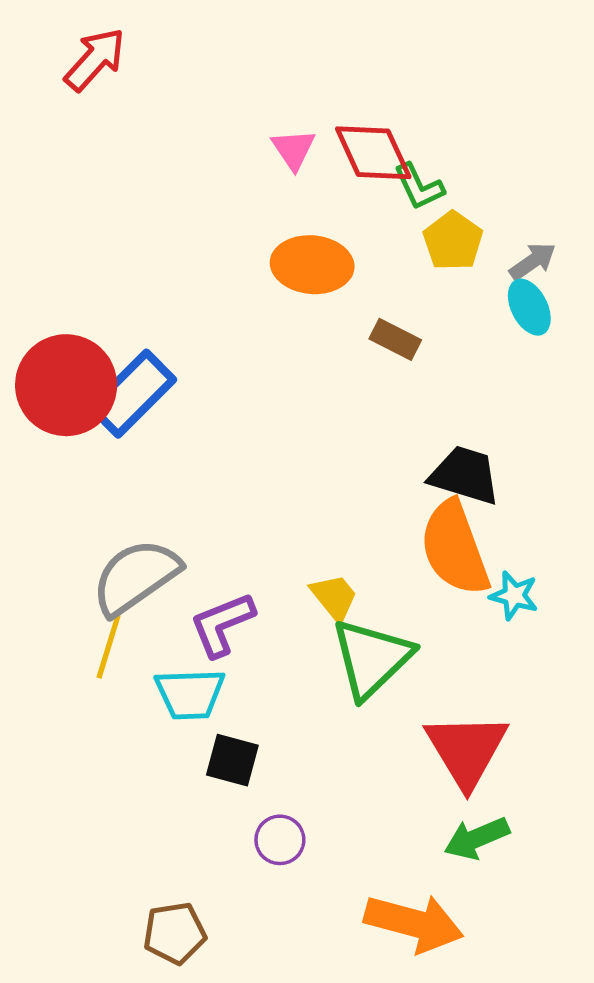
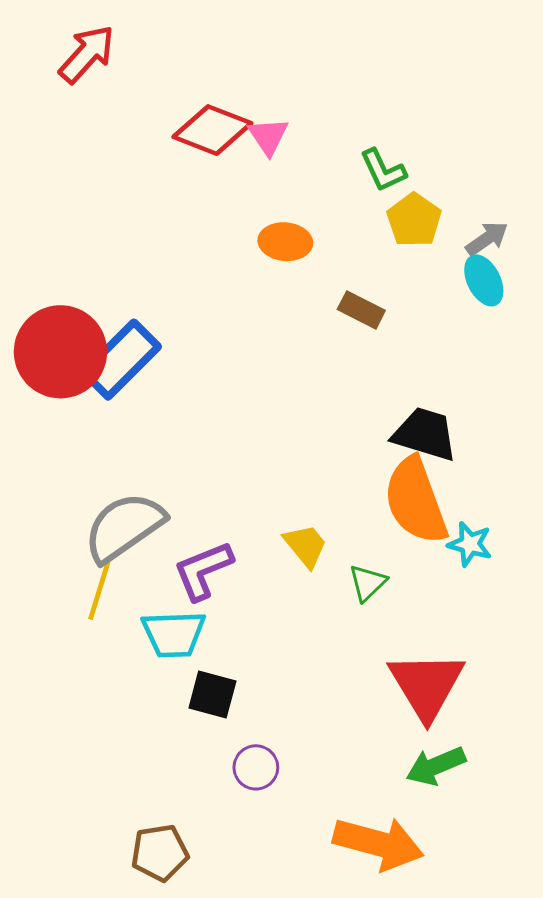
red diamond: (373, 153) -> (212, 130), moved, turned -44
orange ellipse: (312, 265) -> (285, 242), size x0.7
green triangle: (372, 658) -> (368, 583), moved, size x0.5

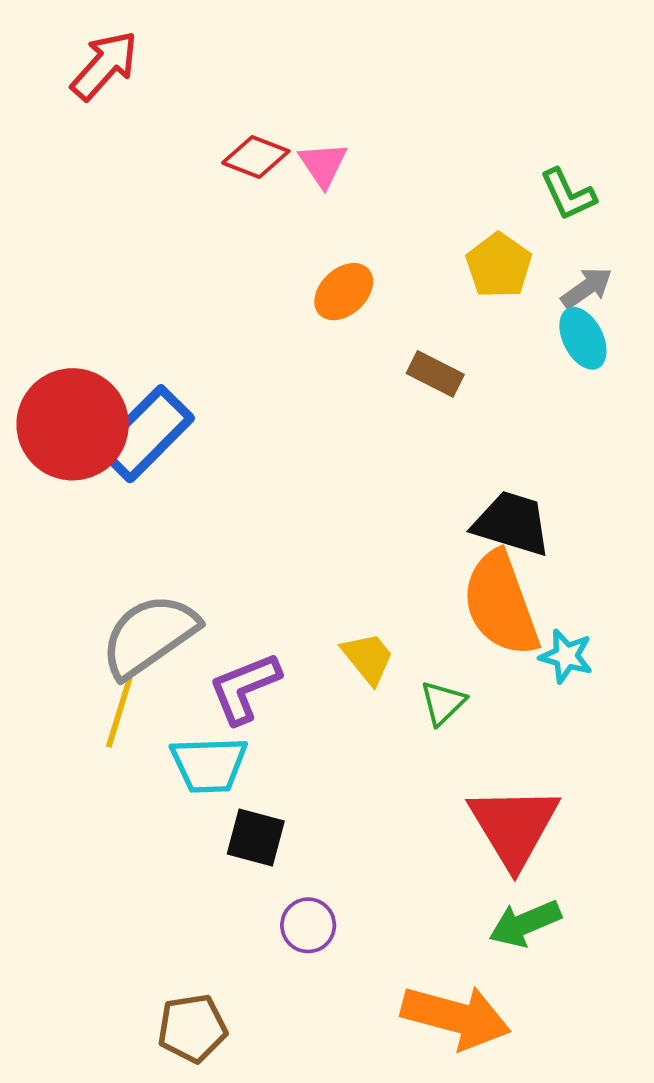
red diamond: (212, 130) -> (256, 157), size x0.7
green L-shape: (383, 170) -> (568, 194), moved
orange ellipse: (285, 242) -> (344, 292), turned -48

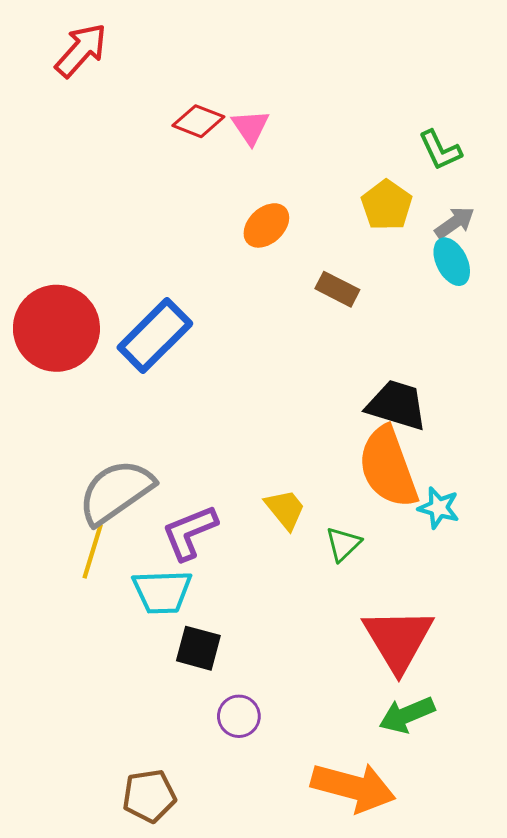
blue rectangle: (145, 434) -> (155, 335), moved

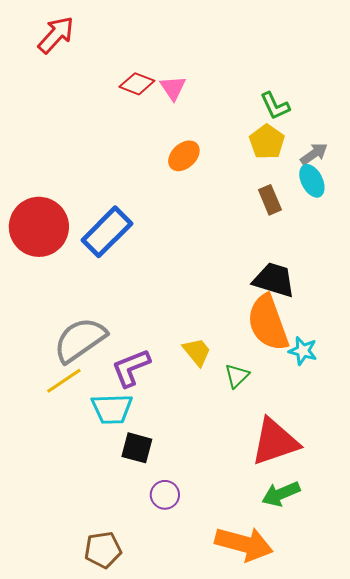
green L-shape: (440, 150) -> (275, 106), moved
brown rectangle: (337, 289) -> (270, 200), moved, turned 40
yellow line: (93, 551) -> (64, 381), turned 39
red triangle: (398, 640) -> (275, 442), turned 42

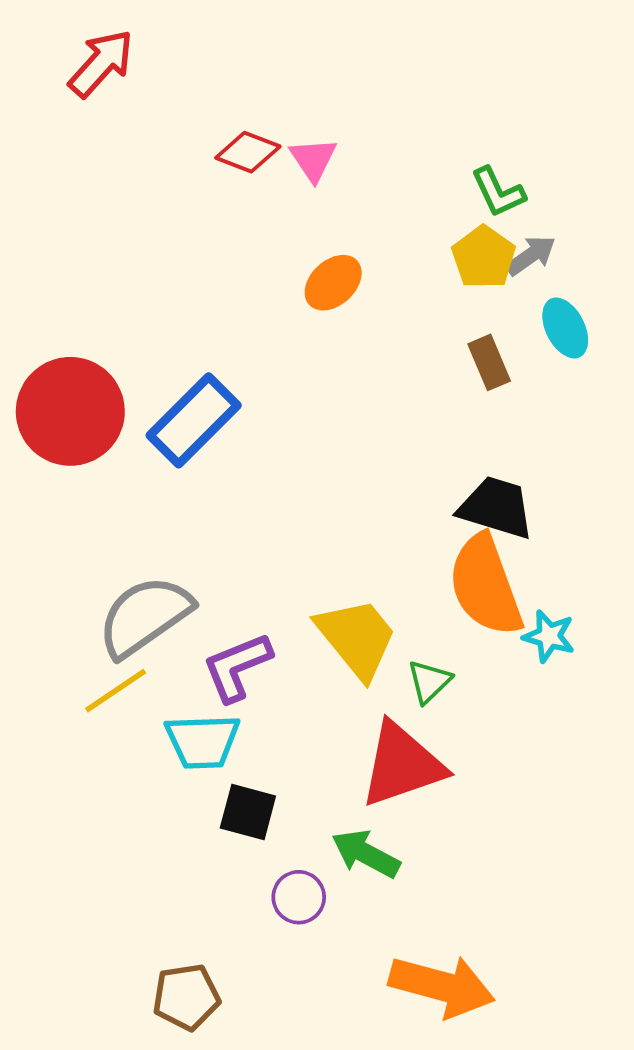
gray arrow: (314, 154) -> (531, 255), moved
yellow trapezoid: (197, 352) -> (357, 638), size x1.6
red triangle: (275, 442) -> (402, 765), moved
green arrow: (281, 494) -> (366, 854), moved, turned 51

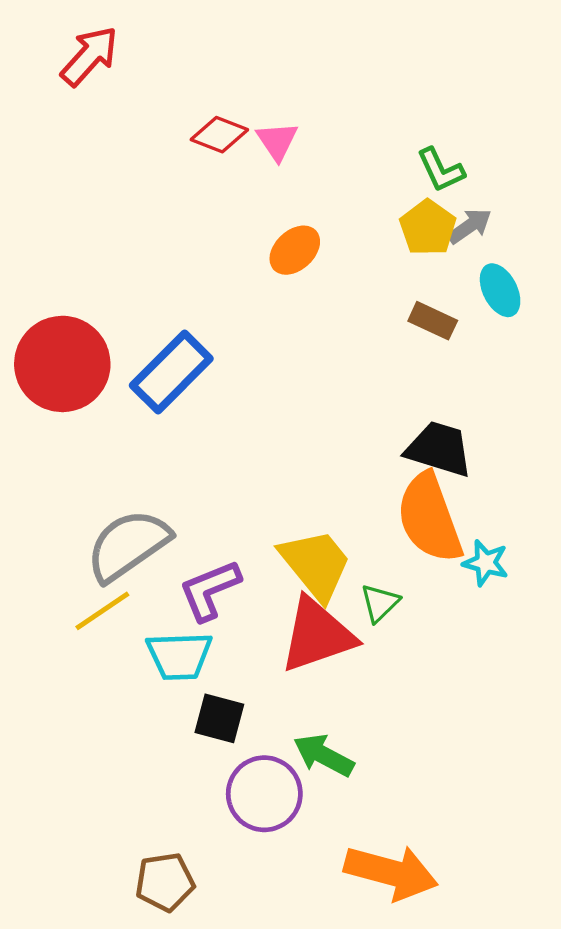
brown rectangle: (489, 362) -> (433, 321), turned -42
red triangle: (402, 765) -> (317, 635), moved
purple circle: (299, 897) -> (264, 794), size x1.6

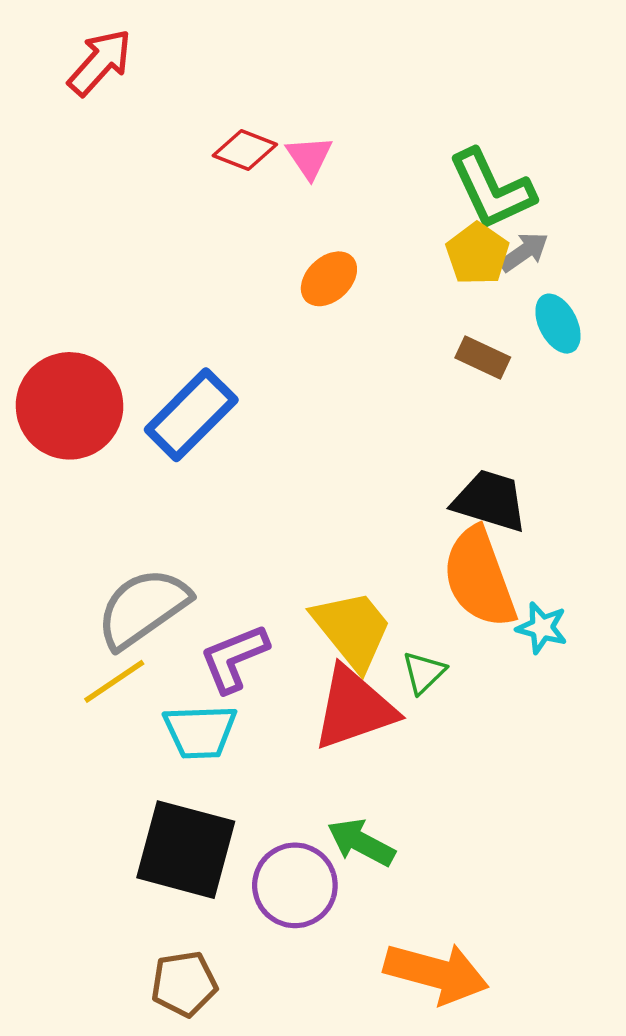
green L-shape: (441, 170) -> (492, 189), size x1.6
black square: (219, 718) -> (186, 850), moved, size x1.8

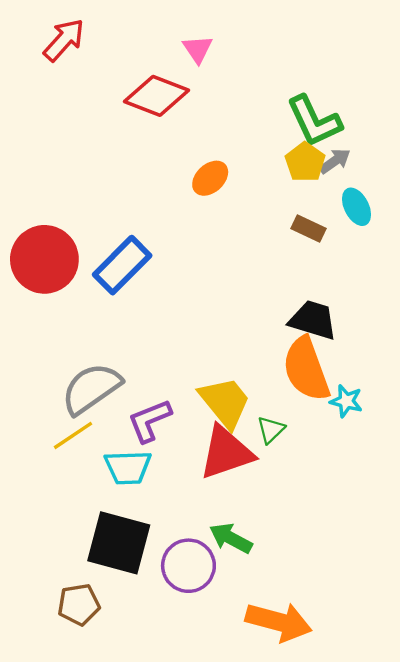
red diamond: (245, 150) -> (156, 96), size x1.6
pink triangle: (309, 157) -> (198, 49), moved
brown pentagon: (184, 984) -> (79, 605), moved

